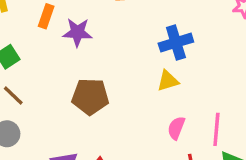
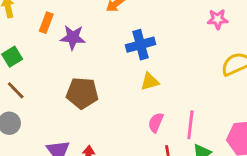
blue cross: (176, 43) -> (141, 45), moved

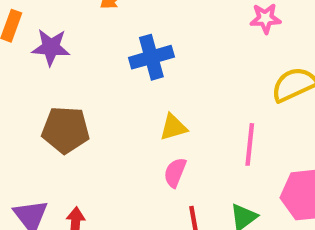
yellow triangle: (150, 82) -> (173, 127), moved
pink line: (190, 125) -> (250, 144), moved

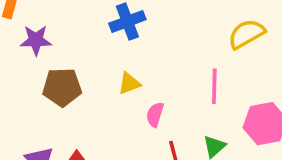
purple star: (51, 47) -> (36, 40), moved
yellow triangle: (173, 127) -> (129, 83), moved

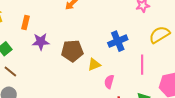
blue cross: (127, 21) -> (118, 41), moved
brown pentagon: (62, 87) -> (72, 51), moved

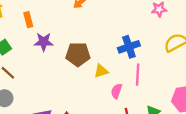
orange rectangle: (25, 23) -> (28, 20), turned -32
pink line: (142, 65) -> (138, 75), moved

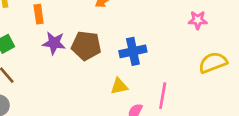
blue cross: (129, 47) -> (133, 51), moved
brown pentagon: (78, 54) -> (86, 46), moved

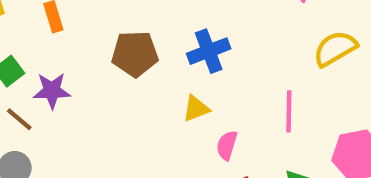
purple star: (54, 43) -> (52, 91), moved
pink line: (163, 96) -> (289, 111), moved

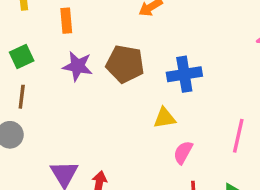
purple star: (52, 91) -> (78, 66), moved
brown line: (19, 119) -> (22, 97), turned 45

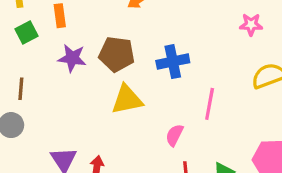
green square: (22, 57) -> (27, 32), moved
yellow triangle: (165, 118) -> (127, 100), moved, size x1.5
pink line: (238, 136) -> (210, 104), moved

